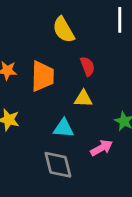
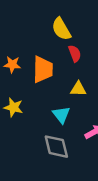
red semicircle: (87, 66) -> (75, 53), moved
cyan triangle: (64, 128) -> (61, 115), turned 48

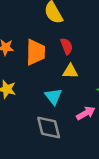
red semicircle: (75, 53) -> (67, 46), moved

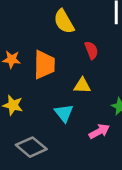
red semicircle: (67, 46) -> (91, 50), moved
gray diamond: (49, 128) -> (31, 147), moved, turned -36

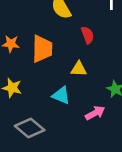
cyan triangle: (64, 113) -> (61, 95), turned -30

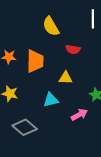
red semicircle: (88, 35) -> (73, 49), turned 120
cyan triangle: (61, 95) -> (51, 100), turned -35

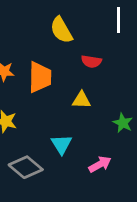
cyan triangle: (51, 100) -> (61, 144), moved, turned -49
pink arrow: (79, 115) -> (100, 164), moved

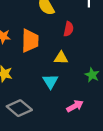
red semicircle: (91, 61) -> (69, 29), turned -88
cyan triangle: (61, 144) -> (50, 81), moved

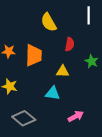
green star: (92, 75) -> (92, 61), moved
cyan triangle: (50, 81) -> (53, 93), turned -49

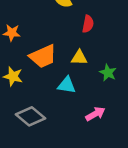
orange trapezoid: (34, 55) -> (43, 56), moved, turned 65
green star: (92, 61) -> (108, 73), moved

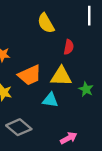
yellow triangle: (79, 58) -> (61, 76), size x1.5
pink arrow: (95, 114) -> (69, 138), moved

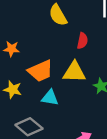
cyan triangle: (50, 100) -> (50, 98), moved

